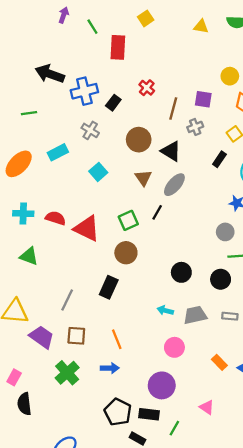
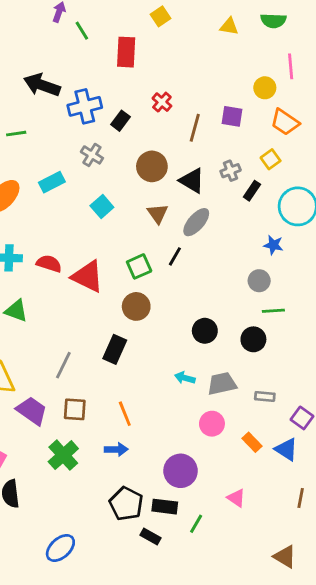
green line: (92, 27) -> (82, 31), moved
gray cross: (195, 127) -> (231, 171), moved
gray rectangle: (230, 316) -> (265, 397), moved
pink circle: (174, 347) -> (212, 424), moved

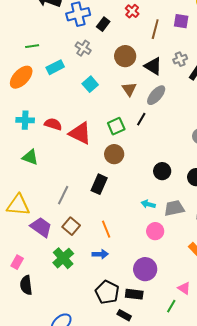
green line: (16, 134) -> (32, 46), moved
brown square: (75, 409) -> (71, 226), turned 36
pink circle: (212, 424) -> (155, 231), moved
green line: (196, 524) -> (171, 306), moved

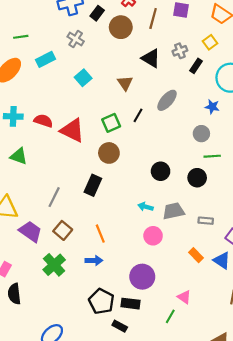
brown circle: (125, 56) -> (121, 27), moved
gray ellipse: (156, 95) -> (167, 100), moved

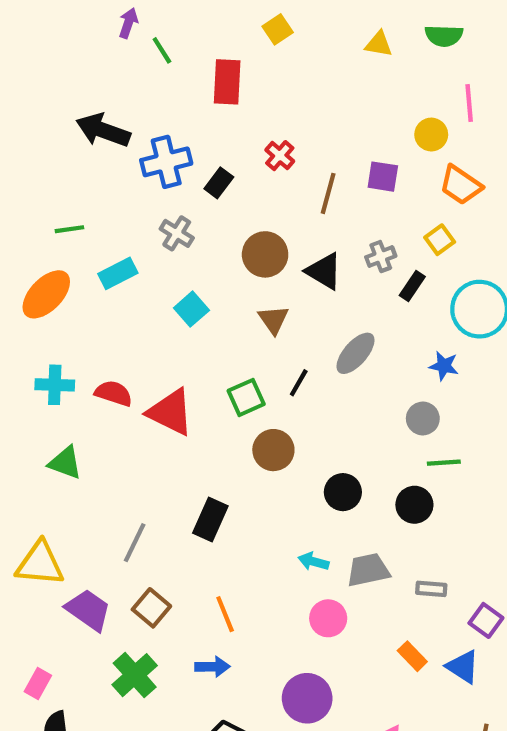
brown circle: (121, 27) -> (265, 254), moved
brown circle: (109, 153) -> (273, 450), moved

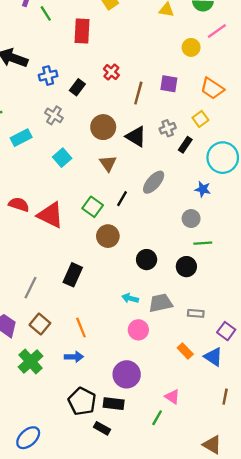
pink line: (469, 103) -> (217, 31), moved, turned 60
yellow circle: (431, 135) -> (191, 47), moved
blue cross: (166, 162) -> (48, 76), size x0.7
green square: (246, 397) -> (93, 207), turned -30

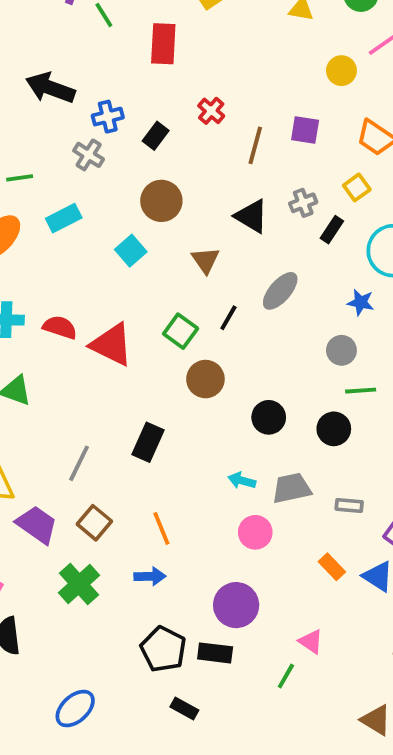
gray cross: (54, 115) -> (89, 155), moved
brown circle: (103, 127) -> (161, 201), moved
black rectangle: (102, 428) -> (184, 709), moved

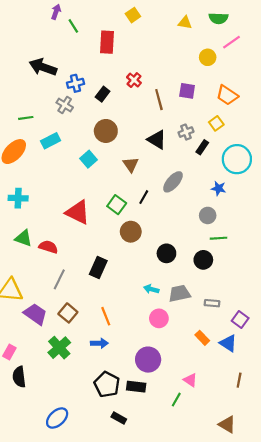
brown line: (255, 145) -> (159, 100), turned -30
red semicircle: (60, 327) -> (48, 247), moved

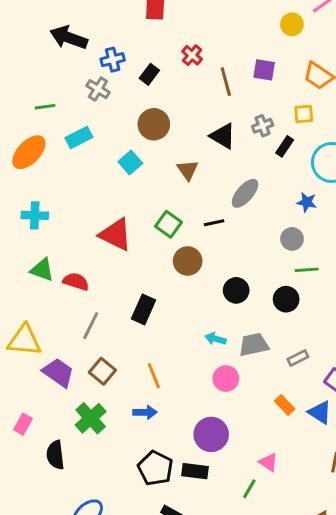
yellow square: (216, 123) -> (304, 114), turned 32
black line: (144, 197) -> (214, 223), moved, turned 48
gray rectangle: (212, 303) -> (298, 358), turned -32
black semicircle: (19, 377) -> (55, 455), moved

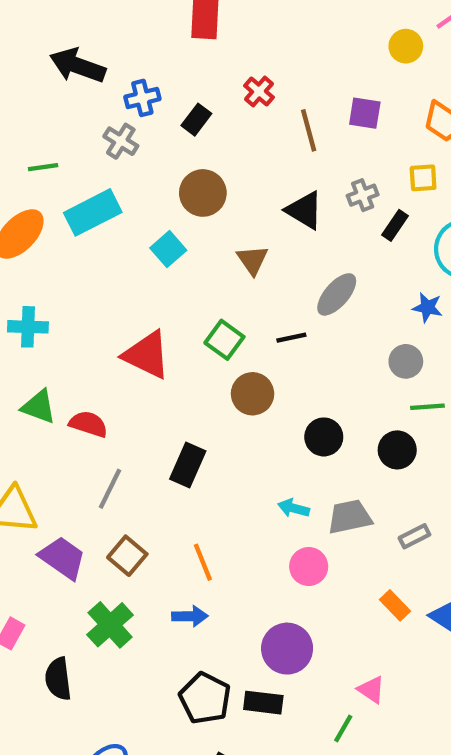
cyan rectangle: (79, 138) -> (93, 212), size x1.4

